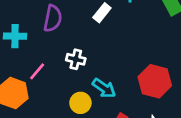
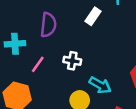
pink line: (37, 71) -> (38, 64), moved

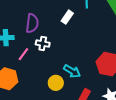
white cross: (72, 61) -> (43, 44), moved

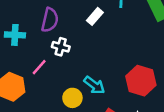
pink line: (23, 54) -> (39, 67), moved

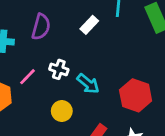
white cross: (61, 47) -> (59, 69), moved
cyan arrow: (94, 85) -> (88, 84), moved

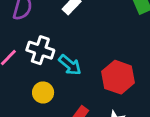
white cross: (59, 69) -> (40, 50), size x1.4

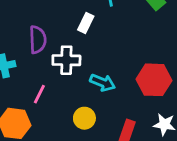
white cross: (40, 50) -> (66, 60), moved

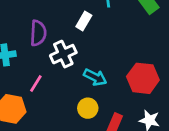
white cross: (66, 60) -> (63, 54), turned -30
yellow circle: (84, 118) -> (88, 108), moved

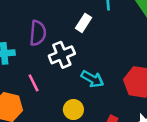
pink line: (36, 84) -> (34, 83), turned -60
yellow circle: (88, 108) -> (73, 110), moved

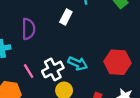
white cross: (62, 55) -> (53, 69), moved

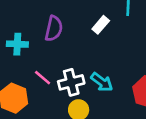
pink line: (29, 71) -> (43, 78), turned -32

